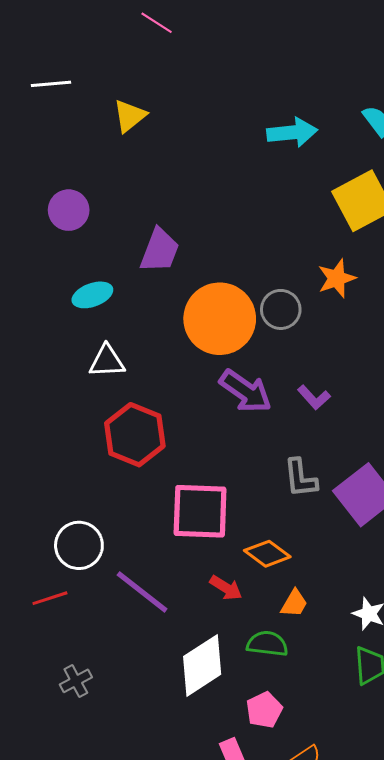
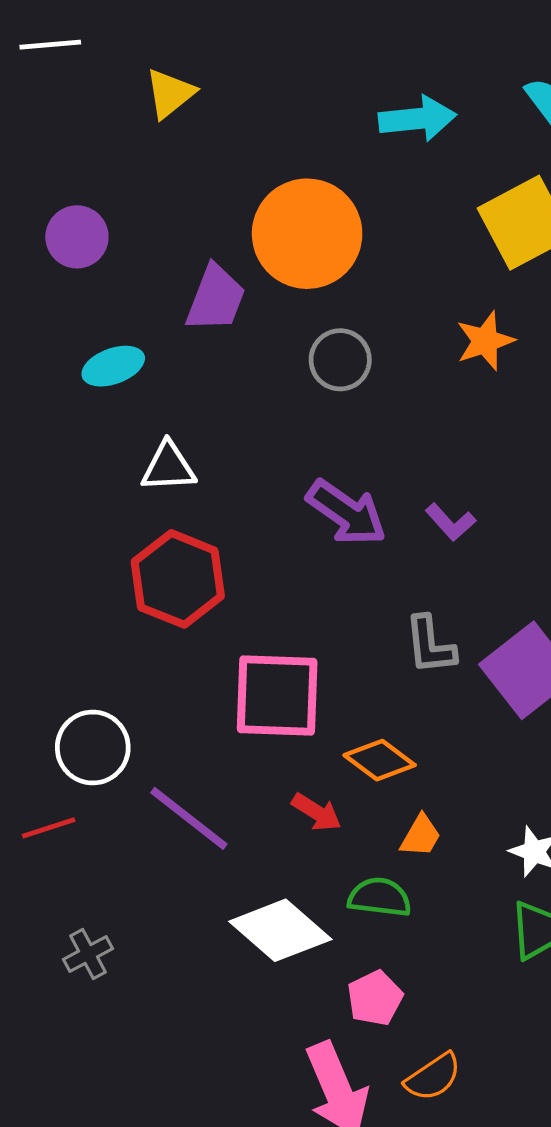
gray circle: (281, 309) -> (340, 360), moved
orange circle: (220, 319) -> (307, 234), moved
white triangle: (107, 361) -> (168, 467), moved
white diamond: (202, 665) -> (280, 930), turned 74

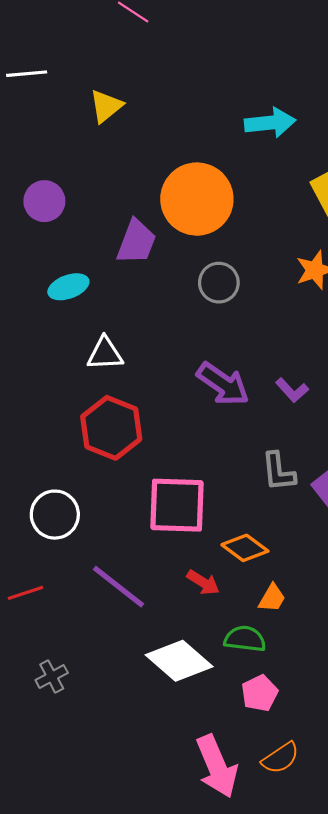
white circle: (93, 748) -> (55, 515), moved
pink pentagon: (375, 998) -> (260, 693), moved

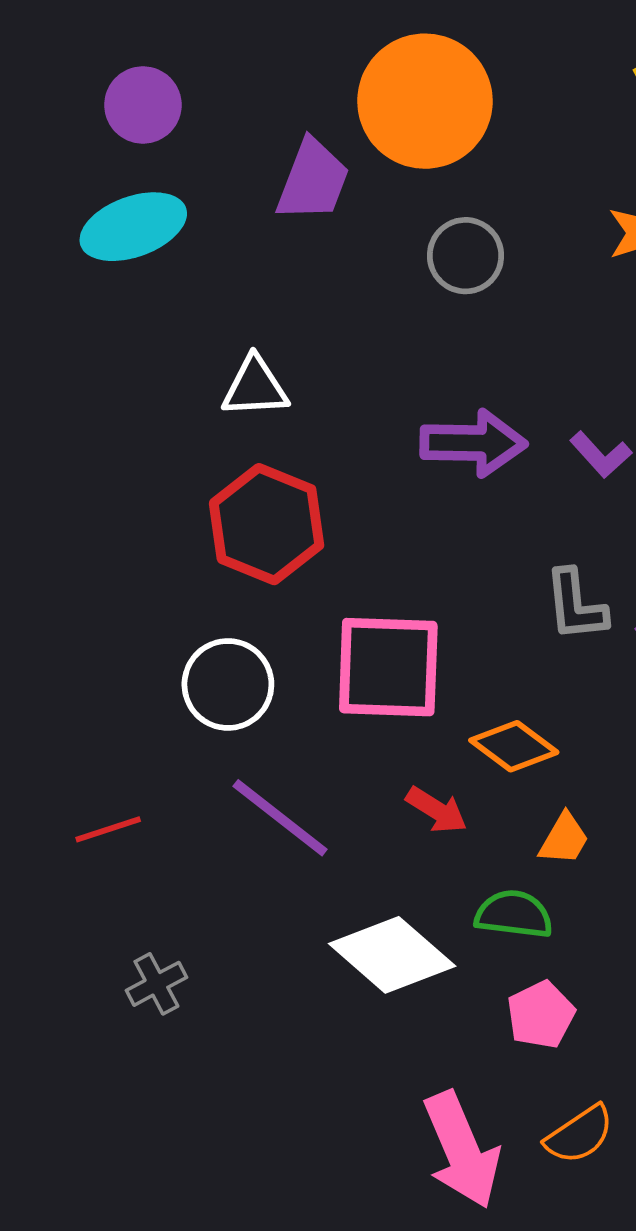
cyan ellipse: (68, 287) -> (133, 227), moved, size x1.4
purple arrow: (223, 384) -> (473, 443), turned -34
white circle: (55, 515) -> (228, 684), moved

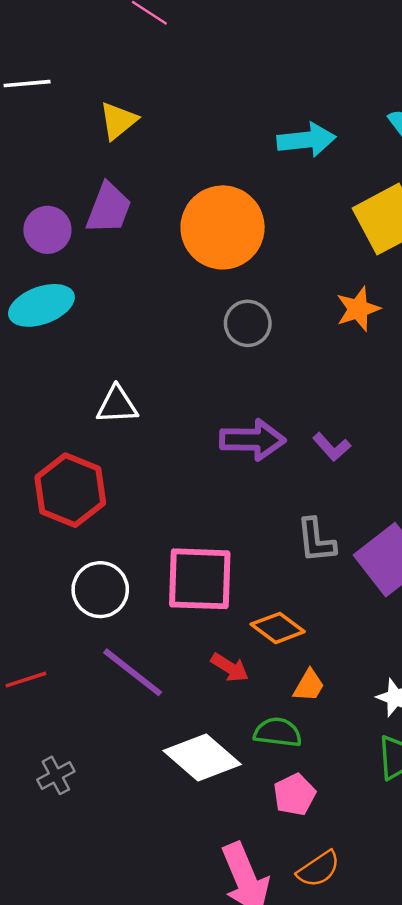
purple trapezoid: (313, 180) -> (109, 208), moved
red hexagon: (267, 524) -> (70, 490), moved

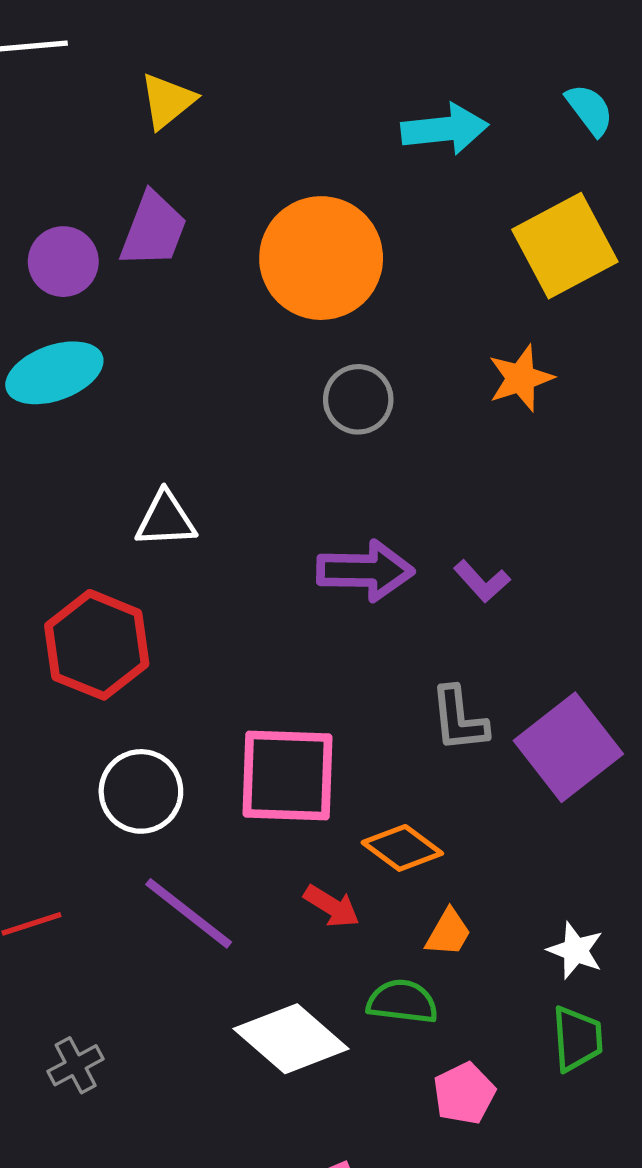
pink pentagon: (294, 795) -> (464, 1093), moved

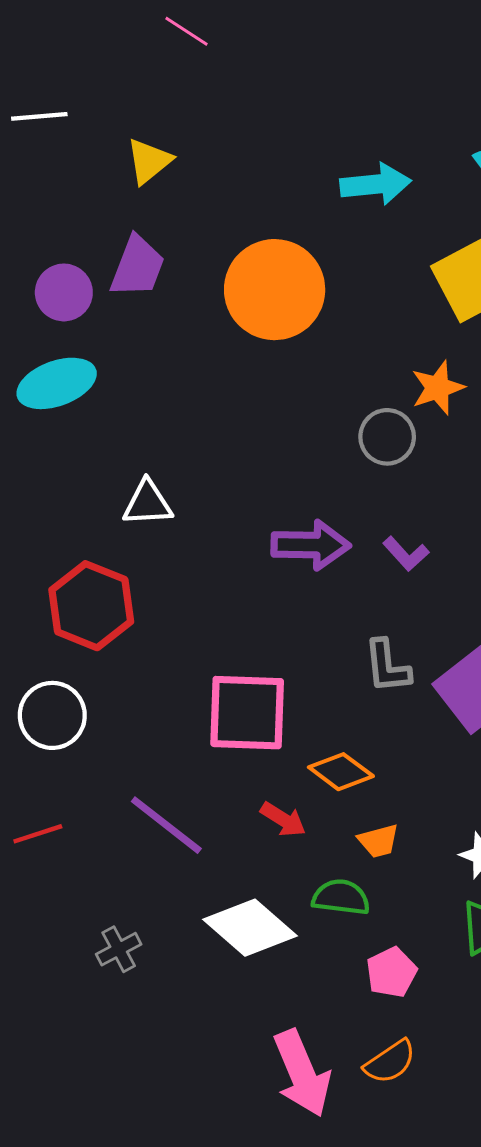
gray circle: (358, 399) -> (387, 437), moved
white circle: (141, 791) -> (52, 715), moved
orange trapezoid: (448, 933) -> (378, 841), turned 45
gray cross: (76, 1065) -> (119, 949), moved

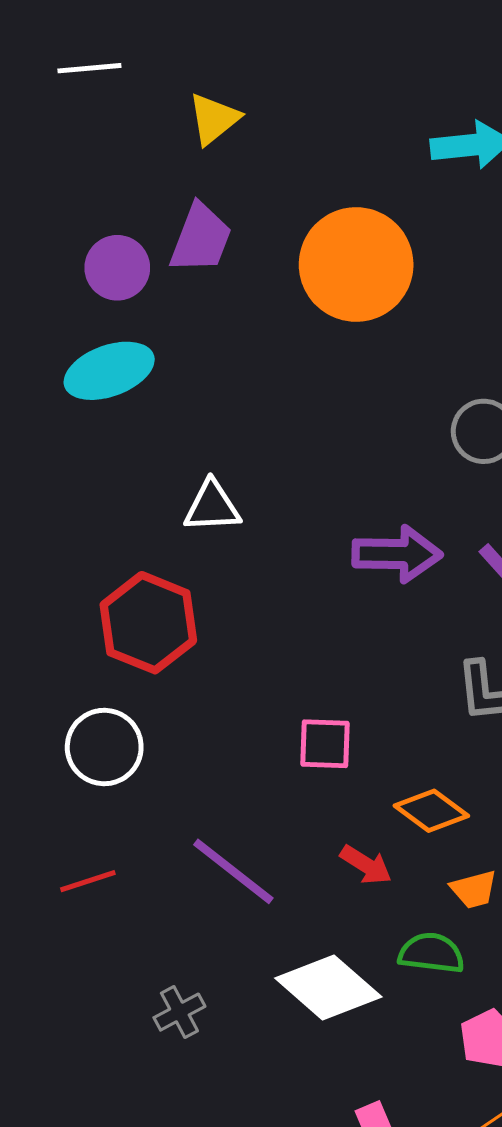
pink square: (247, 713) -> (325, 744), size x0.6

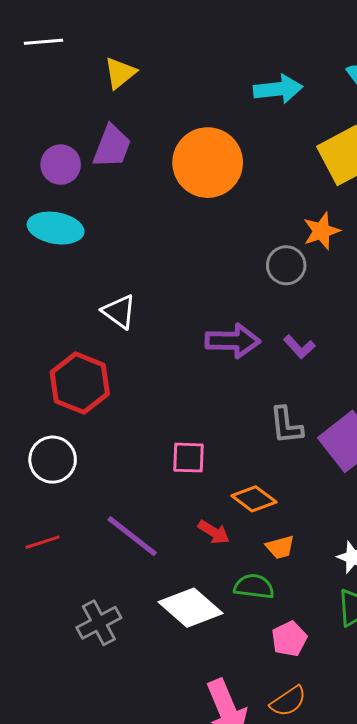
cyan ellipse: (109, 371) -> (56, 228), turned 30
white triangle: (212, 507) -> (119, 312), turned 39
gray cross: (179, 1012) -> (99, 623), size x1.4

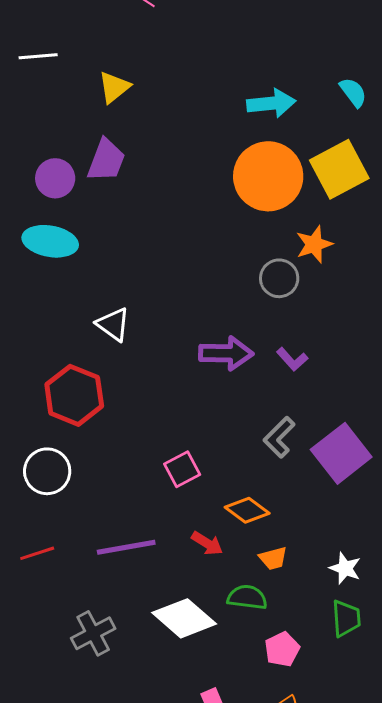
orange circle: (208, 163) -> (268, 176), moved
gray L-shape: (286, 425) -> (279, 437), turned 51
pink square: (189, 458) -> (182, 469), turned -30
purple line: (132, 536) -> (126, 547), turned -48

